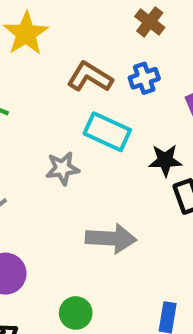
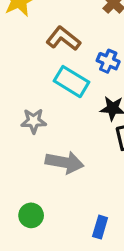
blue cross: (144, 78) -> (108, 61), moved, turned 35
gray star: (62, 168) -> (34, 121), moved

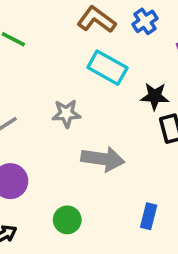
blue cross: (108, 61) -> (145, 21), moved, turned 35
blue rectangle: (100, 227) -> (149, 216), moved

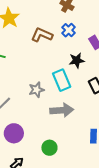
cyan rectangle: (107, 68) -> (62, 80), moved, turned 50
black star: (155, 96) -> (77, 60), moved

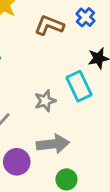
gray arrow: (62, 110) -> (53, 144), moved

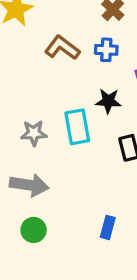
blue cross: (85, 17) -> (106, 50), turned 36

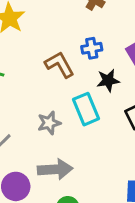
brown L-shape: (62, 48) -> (60, 65), moved, turned 36
blue cross: (106, 50) -> (92, 48), moved

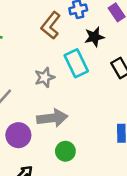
brown L-shape: (60, 65) -> (51, 25), turned -108

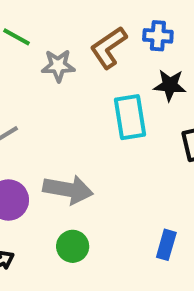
gray star: (45, 77) -> (58, 66), moved

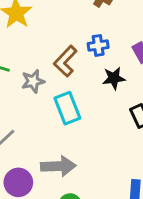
cyan rectangle: (130, 117) -> (67, 108), moved

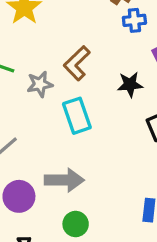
blue cross: (98, 45) -> (134, 20), moved

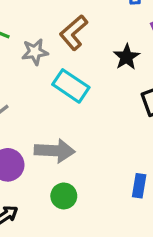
black star: (130, 84) -> (127, 57), turned -30
cyan rectangle: (77, 116) -> (71, 86), turned -40

